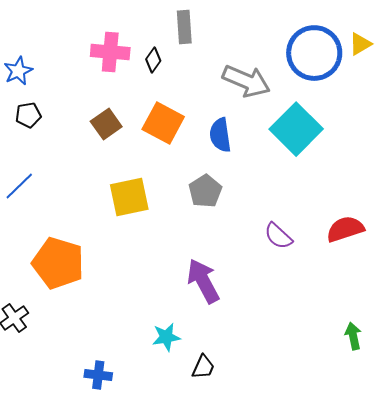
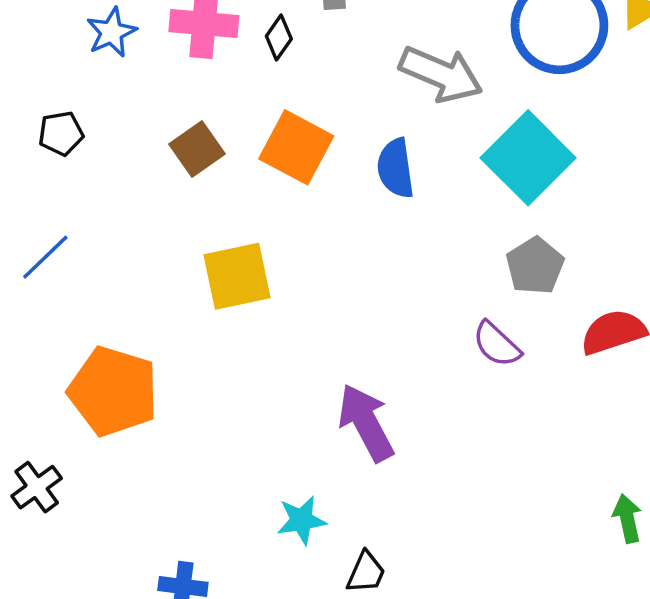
blue star: (18, 71) -> (112, 32), moved
gray pentagon: (205, 191) -> (535, 266), moved

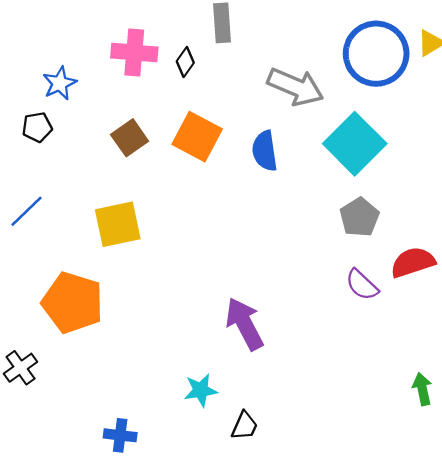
blue star: (112, 32) -> (60, 83), moved
yellow square: (237, 276) -> (118, 224), moved
purple semicircle: (497, 344) -> (362, 285), moved

